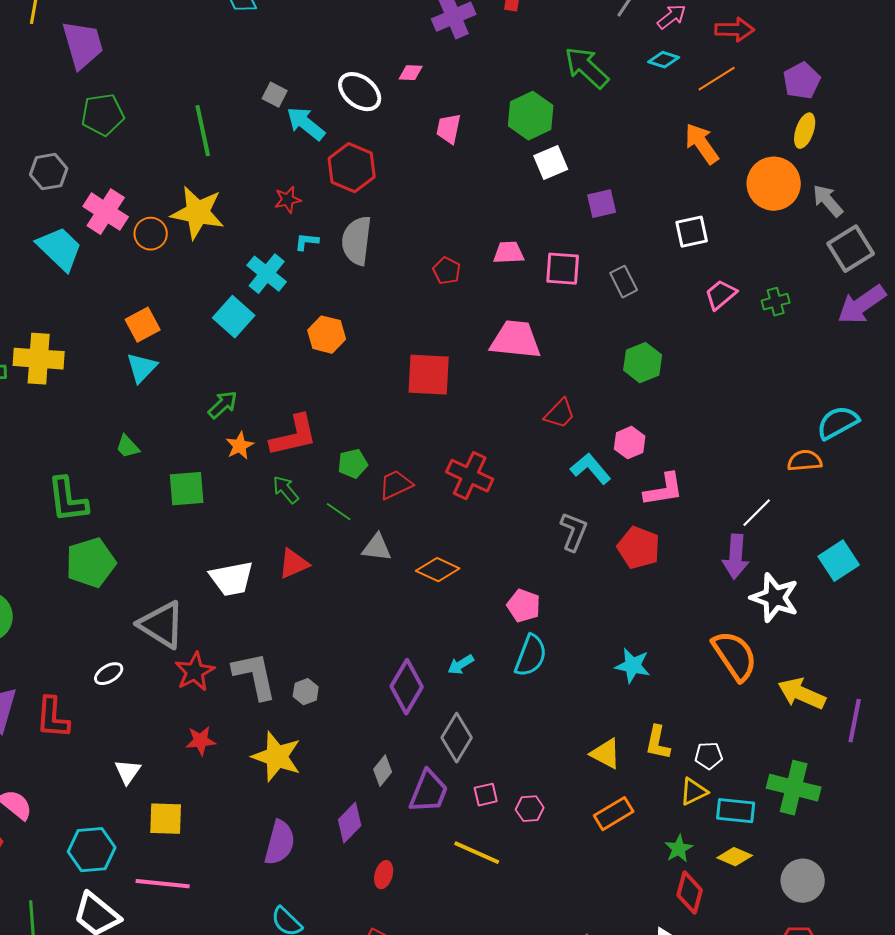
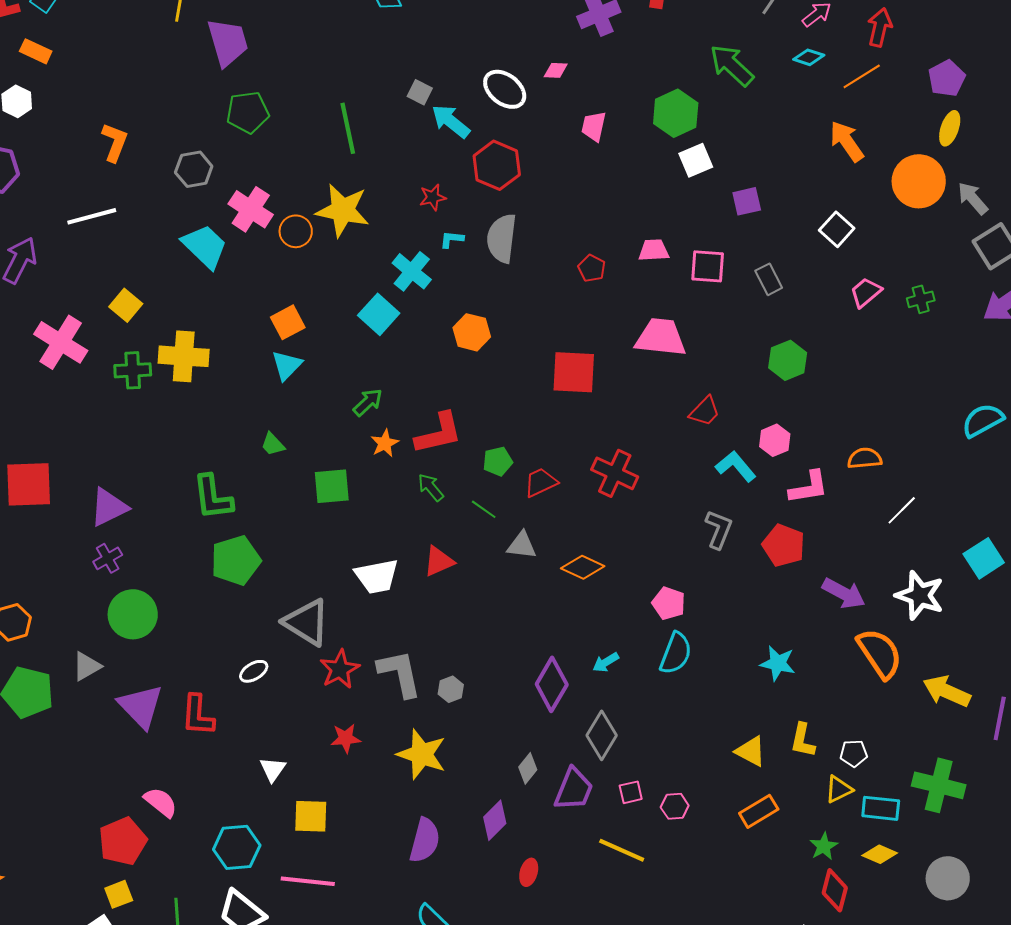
red arrow: (735, 30) -> (880, 27), turned -78
white square: (692, 232) -> (837, 229), turned -36
orange semicircle: (805, 461) -> (865, 458), moved
purple arrow: (736, 557) -> (844, 593), moved, turned -66

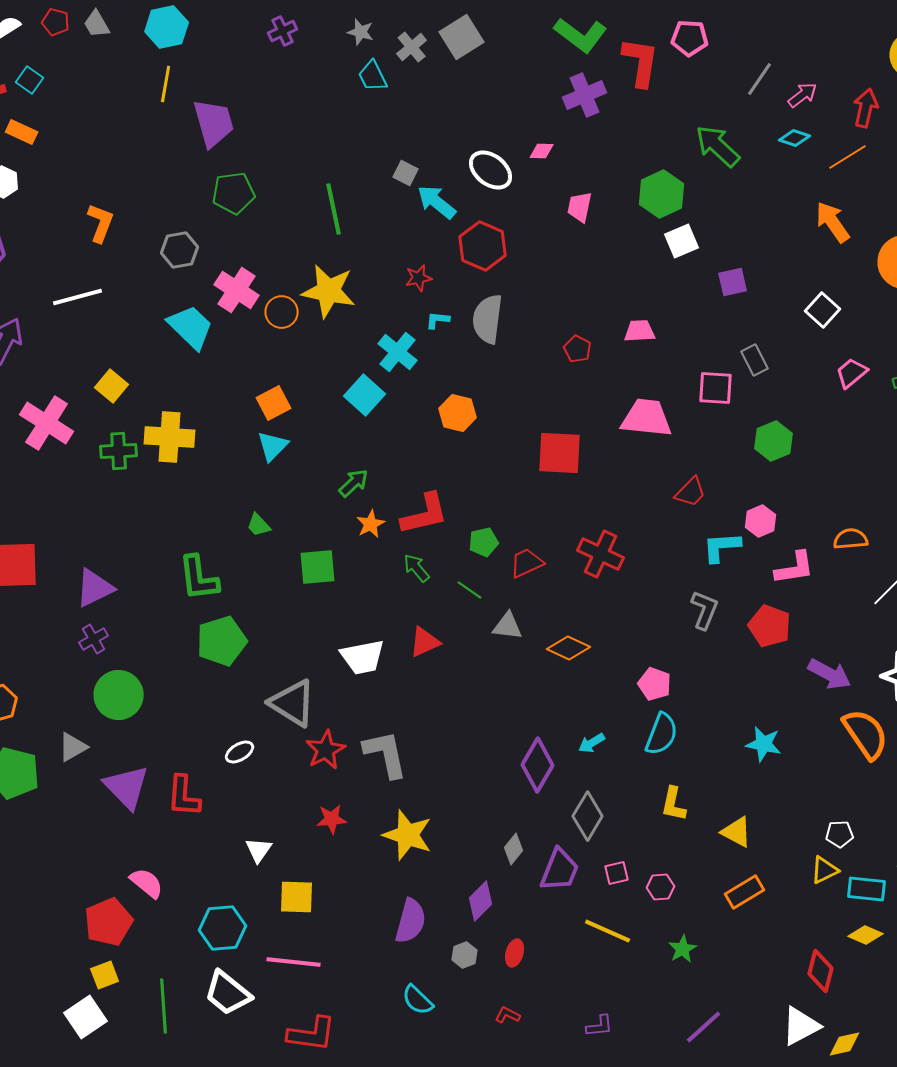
pink square: (708, 266) -> (716, 388), moved
cyan L-shape: (736, 466) -> (722, 547), turned -54
gray hexagon: (451, 689) -> (465, 955), moved
yellow L-shape: (803, 740) -> (674, 804), moved
green star: (824, 846) -> (683, 949), moved

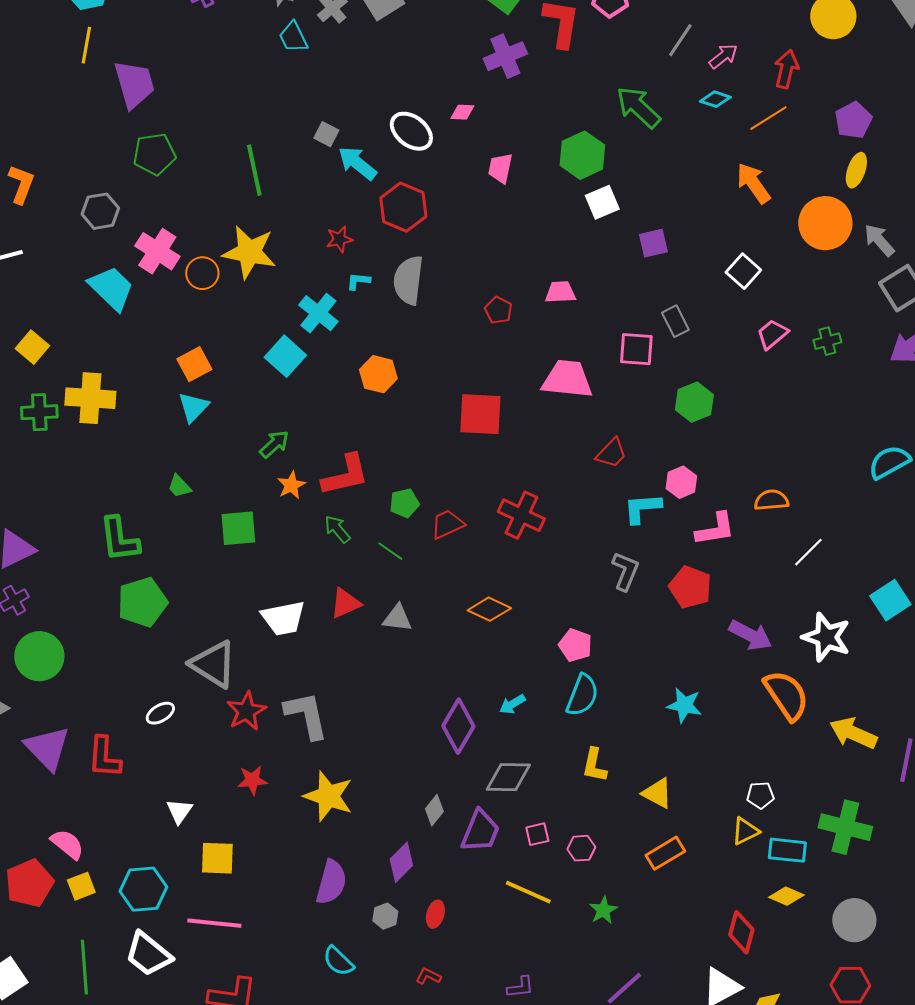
gray triangle: (508, 626) -> (397, 618), moved
gray diamond: (588, 816) -> (508, 777), turned 60
yellow square: (105, 975) -> (81, 886), moved

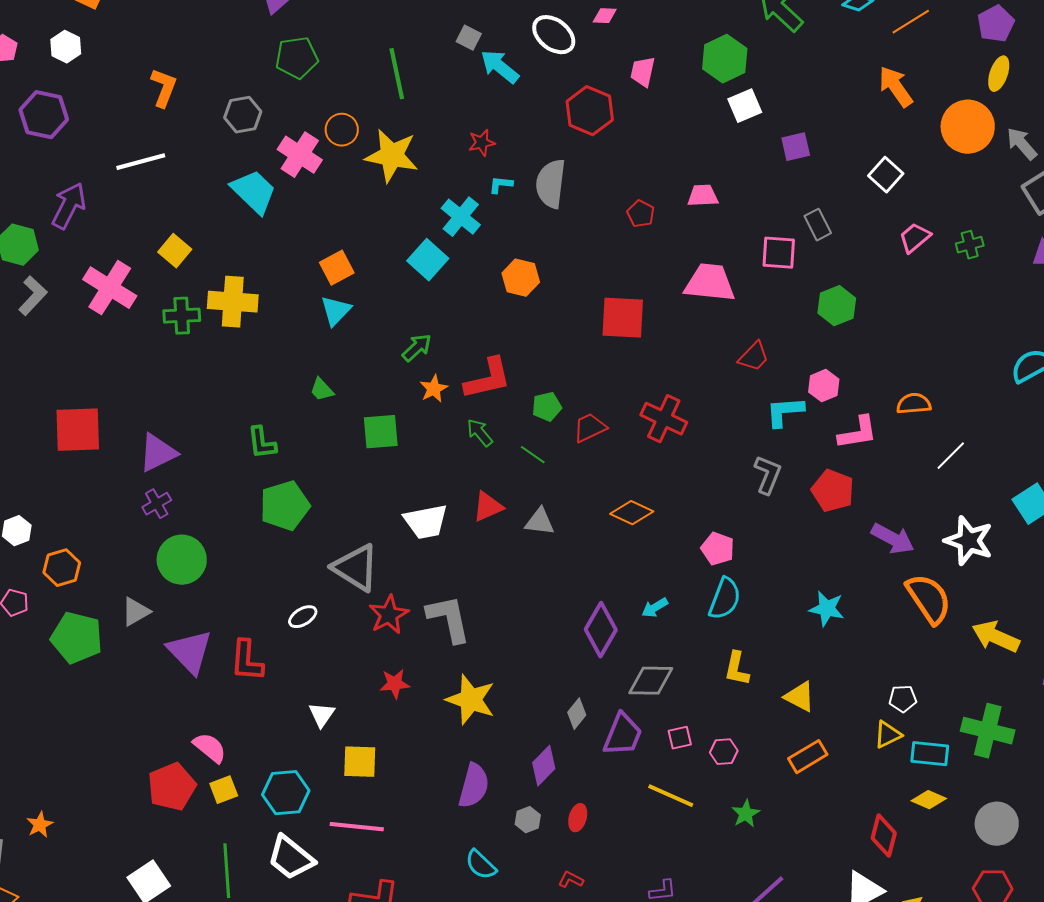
red hexagon: (403, 207) -> (590, 111), moved
orange circle: (202, 273) -> (342, 130), moved
green L-shape: (119, 539) -> (262, 443), size x0.7

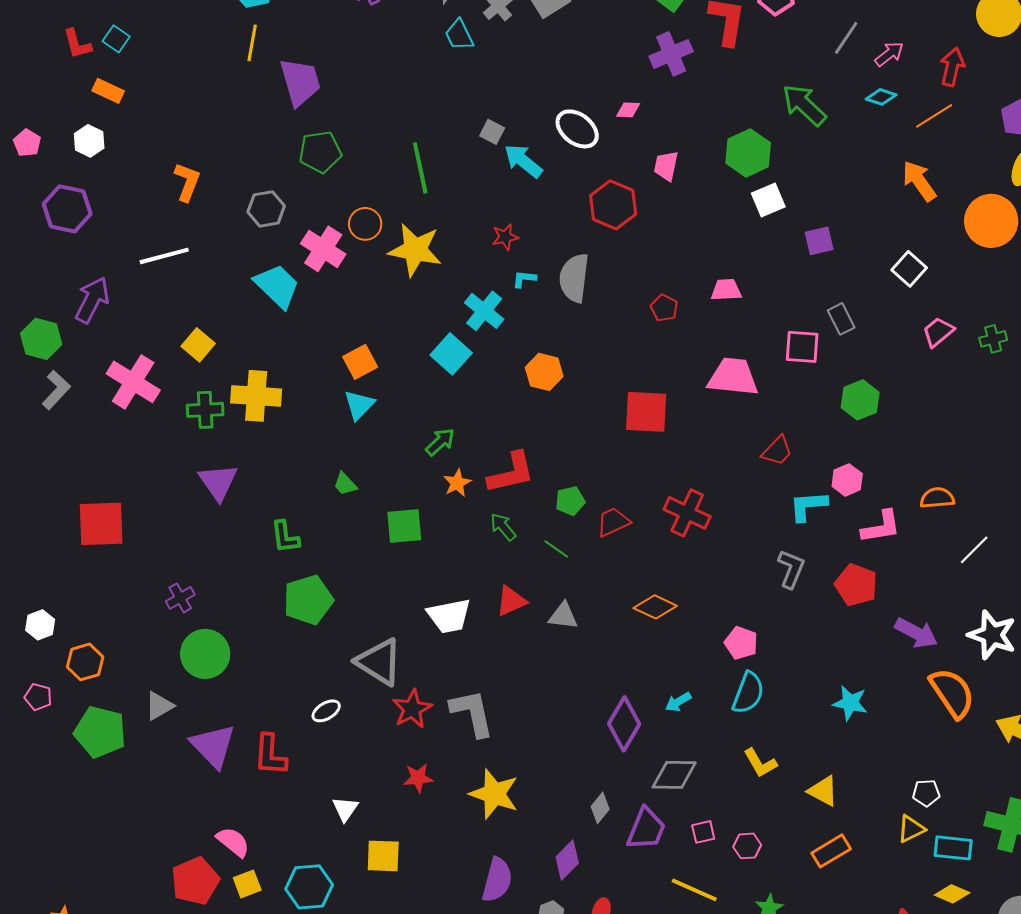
purple triangle: (158, 453) -> (218, 482), moved, turned -39
yellow L-shape: (737, 669) -> (760, 763), turned -42

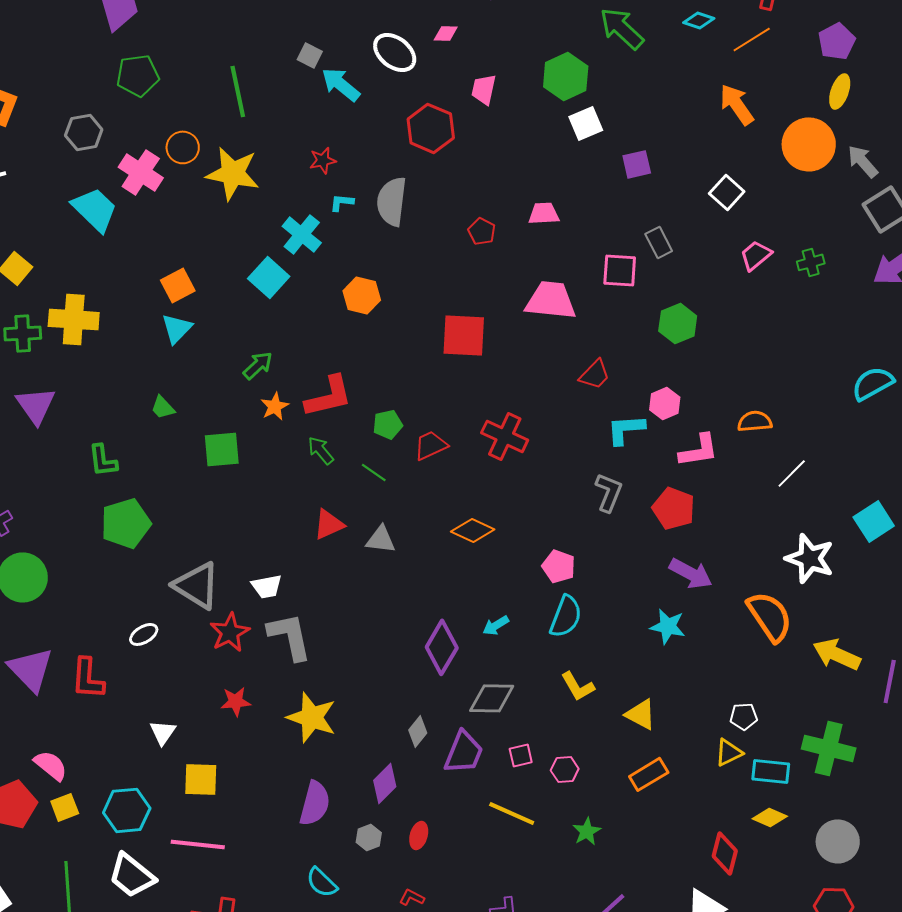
white trapezoid: (449, 616) -> (267, 586), moved, size x0.7
purple arrow: (916, 633) -> (691, 573), moved

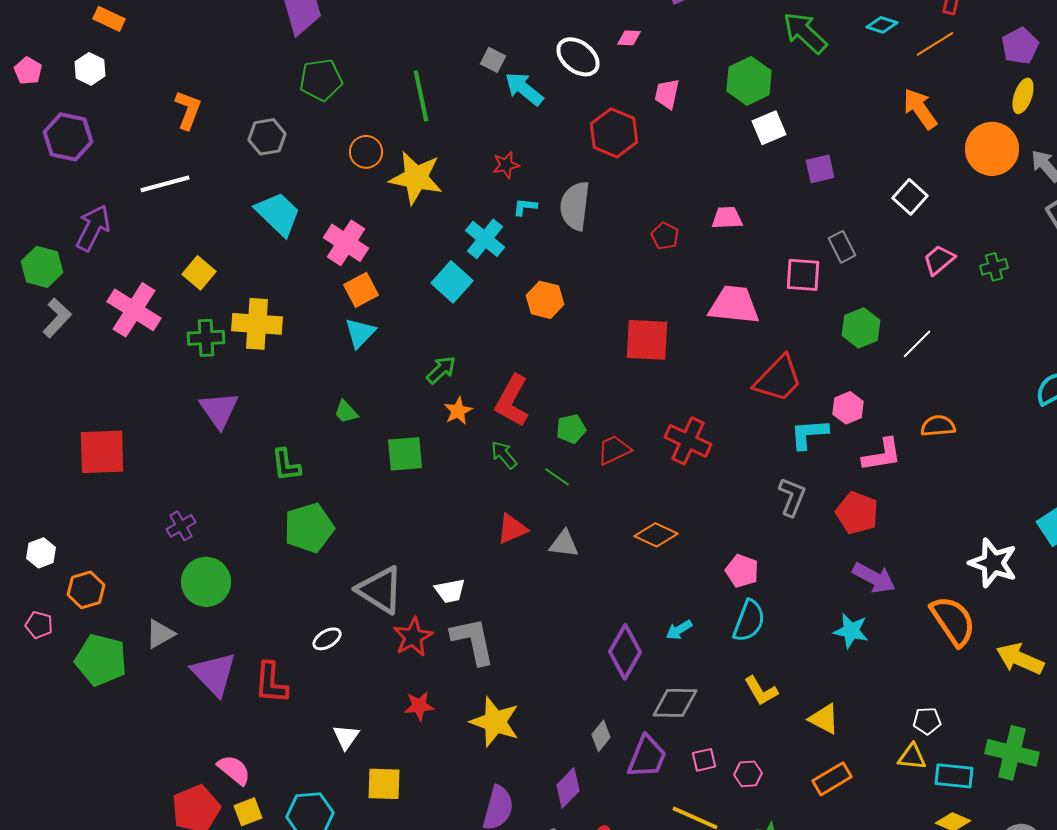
pink cross: (141, 172) -> (346, 243), moved
red trapezoid: (595, 374) -> (778, 379), size x1.6
red L-shape: (329, 396) -> (512, 401), turned 132
white line: (792, 473) -> (917, 344), moved
yellow triangle: (729, 752) -> (912, 757), turned 32

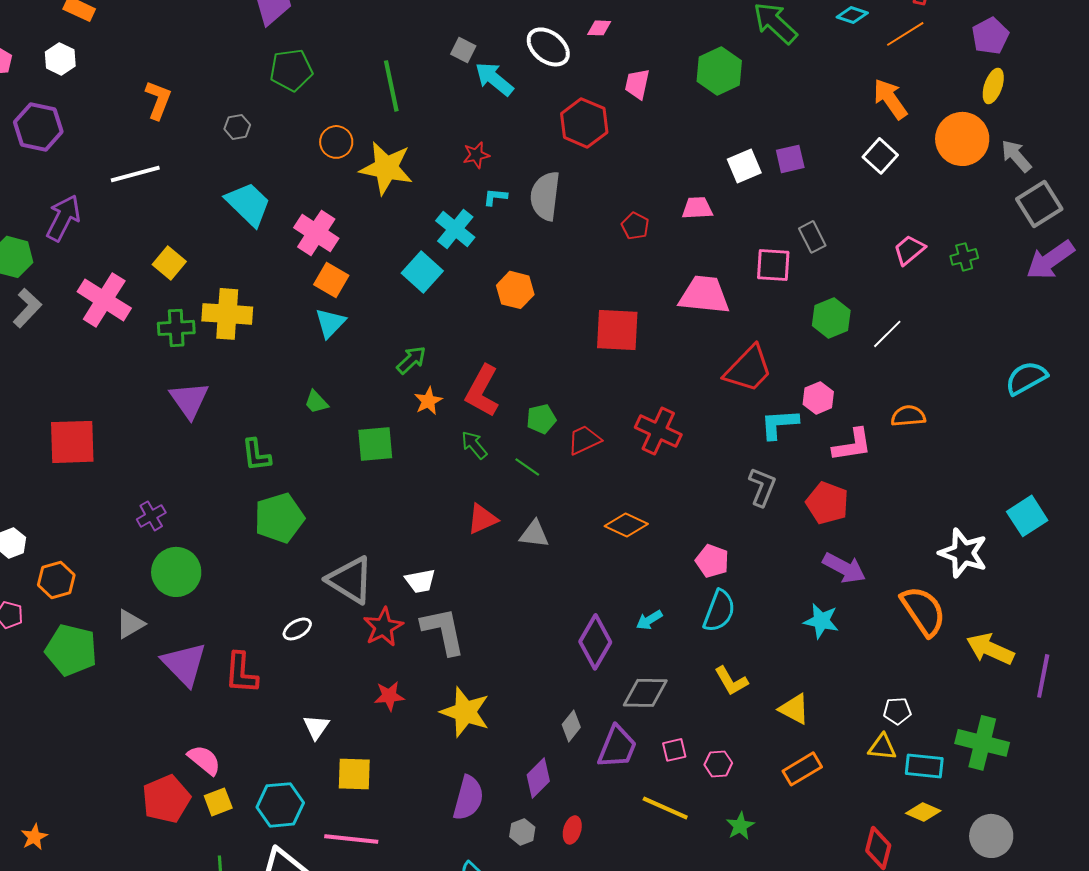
white square: (769, 128) -> (744, 166), moved
gray hexagon: (267, 137) -> (237, 127), size x0.7
white square: (910, 197) -> (880, 156), moved
orange square: (361, 290) -> (331, 280), turned -32

